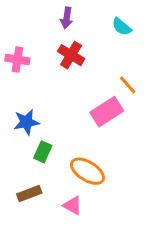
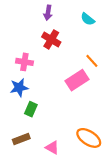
pink cross: (17, 60) -> (24, 62), moved
orange ellipse: (87, 171) -> (89, 138), moved

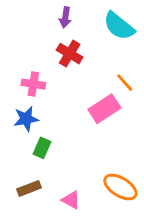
cyan semicircle: (88, 19) -> (119, 26), size x1.6

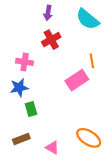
red cross: (70, 54) -> (51, 40), turned 30
orange line: (125, 83) -> (92, 61), turned 32
green rectangle: (42, 148) -> (31, 109), turned -40

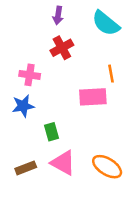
pink rectangle: (77, 80) -> (93, 97), turned 30
green rectangle: (31, 109) -> (52, 132), moved
pink triangle: (52, 147) -> (63, 163), moved, size x1.5

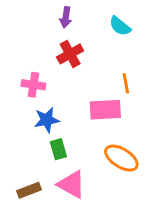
cyan semicircle: (106, 23) -> (120, 26), size x0.7
blue star: (23, 106) -> (47, 120), moved
orange ellipse: (107, 167) -> (121, 158), moved

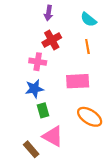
orange line: (126, 83) -> (87, 47), moved
pink cross: (33, 85) -> (38, 62), moved
brown rectangle: (29, 190) -> (31, 149), moved, turned 70

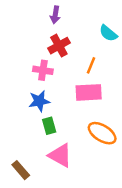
cyan semicircle: (88, 19) -> (108, 33), moved
orange line: (87, 47) -> (91, 65), moved, turned 32
brown rectangle: (31, 149) -> (21, 170), moved

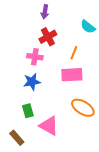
green rectangle: (49, 126) -> (28, 111), moved

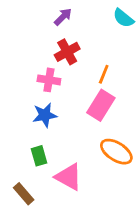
purple arrow: (45, 12) -> (63, 17), turned -144
cyan semicircle: (88, 27) -> (123, 18), moved
pink rectangle: (72, 75) -> (101, 105), turned -55

